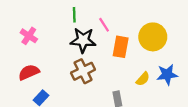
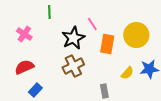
green line: (74, 15) -> (49, 12), moved
black star: (83, 40) -> (73, 38), turned -30

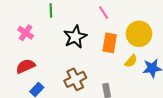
pink line: (92, 24) -> (104, 13), moved
brown cross: (73, 66) -> (75, 79), moved
yellow semicircle: (127, 73) -> (131, 61), moved

